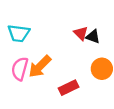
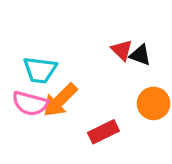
cyan trapezoid: (19, 33) -> (40, 70), moved
pink semicircle: (20, 69) -> (30, 103), turned -90

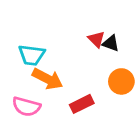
orange arrow: (60, 100) -> (47, 79), turned -108
pink semicircle: (30, 103) -> (26, 107), moved

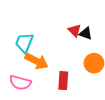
cyan trapezoid: (32, 55) -> (24, 43), turned 105
red rectangle: (82, 104) -> (63, 81), turned -60

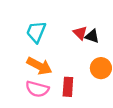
cyan trapezoid: (24, 43) -> (36, 32), moved
pink semicircle: (20, 83) -> (37, 89), moved

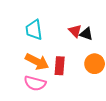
cyan trapezoid: (36, 32) -> (34, 30), turned -30
red rectangle: (68, 87) -> (60, 66), moved

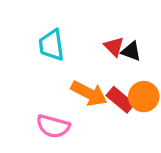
orange arrow: (37, 62) -> (89, 93), moved
red rectangle: (60, 66) -> (120, 100), moved, turned -54

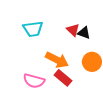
cyan trapezoid: (51, 45) -> (33, 29), turned -90
red rectangle: (120, 100) -> (63, 78), moved

